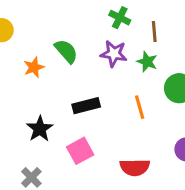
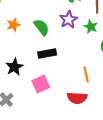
green semicircle: (66, 51) -> (41, 27), moved
purple star: (114, 54) -> (68, 20), turned 30
orange line: (140, 107) -> (86, 74), moved

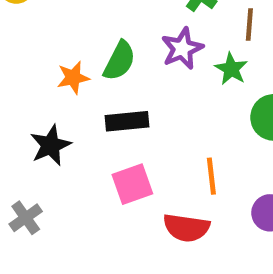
orange star: (13, 25) -> (73, 78), moved
green semicircle: (41, 27) -> (119, 61), turned 60
pink square: (41, 84) -> (132, 184), moved

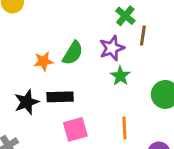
brown line: (249, 25) -> (143, 36), moved
green star: (231, 69) -> (120, 76), moved
black rectangle: (127, 121) -> (60, 97), moved

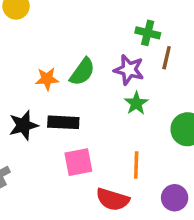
green cross: (125, 16) -> (148, 33), turned -30
purple star: (112, 48) -> (129, 70), turned 30

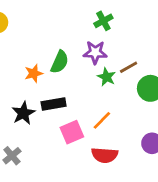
green cross: (148, 33) -> (103, 21), turned -30
brown line: (167, 58) -> (129, 67), moved, turned 60
orange line: (136, 165) -> (102, 120), moved, turned 55

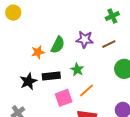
green cross: (103, 21) -> (112, 16), moved
brown line: (129, 67) -> (109, 44), moved
green star: (107, 77) -> (77, 70), moved

